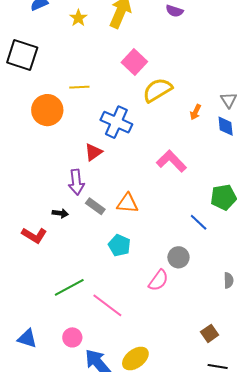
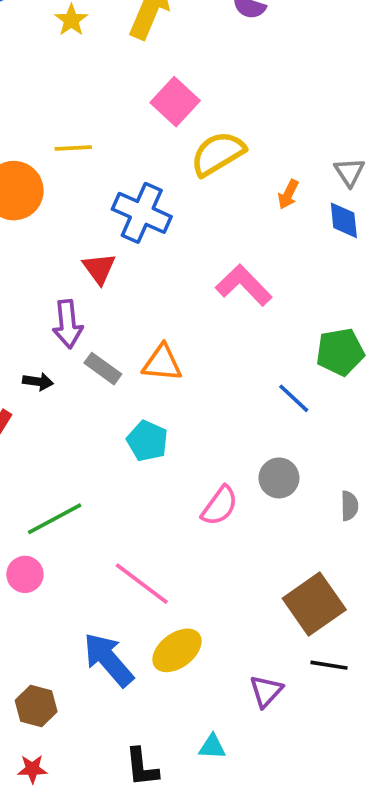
red triangle: (93, 152) -> (99, 268), turned -30
gray circle: (178, 257) -> (279, 478), moved
pink line: (107, 305) -> (142, 584), moved
brown square: (210, 333) -> (314, 604), size x1.8
pink circle: (72, 337) -> (25, 574), moved

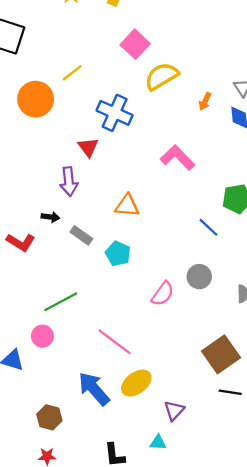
yellow line: (73, 148) -> (72, 73), turned -35
gray rectangle: (103, 369) -> (81, 235), moved
purple triangle: (266, 691) -> (174, 411), moved

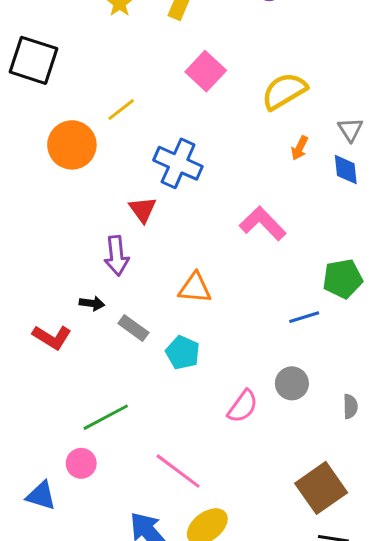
yellow semicircle: (161, 76) -> (284, 91), moved
blue line: (208, 227) -> (304, 317), turned -60

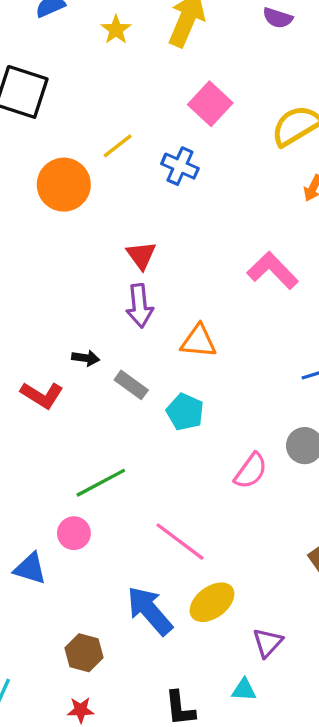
blue cross: (178, 163) -> (180, 166), moved, size x0.7
purple arrow: (117, 256) -> (140, 306), moved

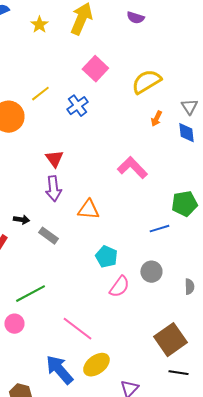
blue cross: (180, 166) -> (77, 106), turned 30
cyan pentagon: (185, 412) -> (106, 257), moved

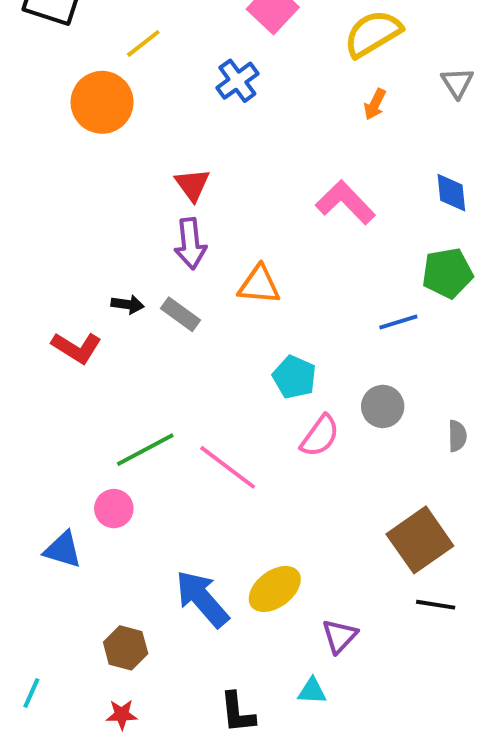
yellow line: (40, 94) -> (143, 43), moved
orange arrow: (156, 119) -> (375, 104), moved
blue diamond: (186, 133) -> (451, 193), moved
gray rectangle: (48, 236) -> (181, 314), moved
pink line: (77, 329) -> (228, 467), moved

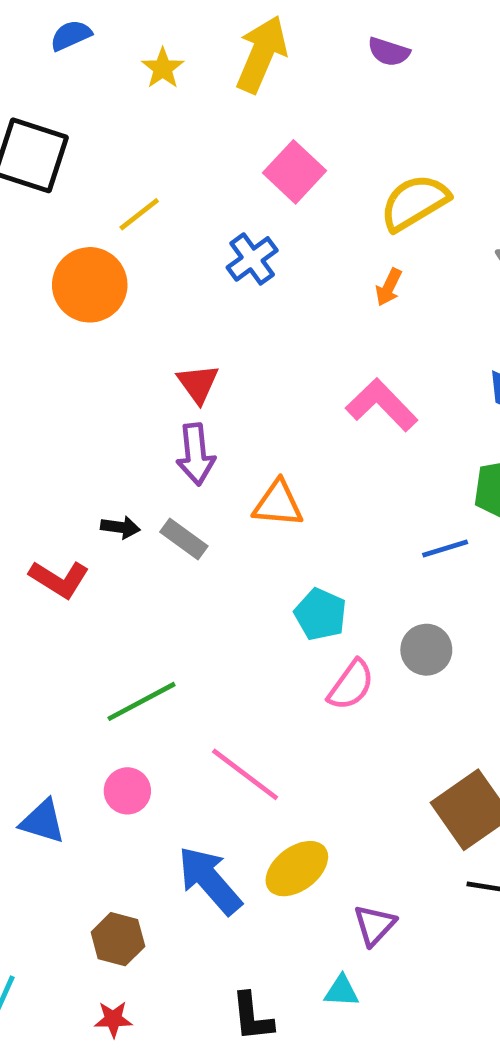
orange arrow: (375, 104) -> (389, 287), moved
pink line: (228, 467) -> (245, 774), moved
pink circle: (114, 509) -> (127, 791), moved

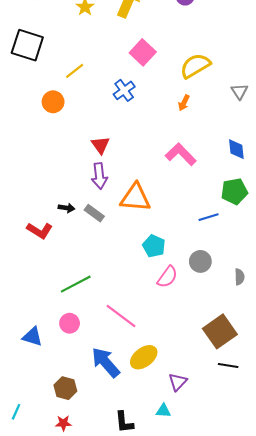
orange circle: (90, 285) -> (53, 102), size x0.7
orange triangle: (278, 504) -> (135, 198), size x1.4

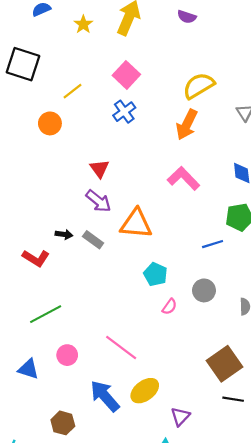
pink square: (143, 52) -> (126, 75), moved
orange arrow: (184, 103) -> (187, 125), size x1.8
purple arrow: (99, 176) -> (98, 201), turned -45
pink semicircle: (167, 277) -> (170, 307), size x0.7
green line: (76, 284) -> (46, 314), moved

